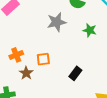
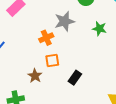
orange cross: (16, 55) -> (46, 38), moved
black rectangle: (75, 73) -> (75, 78), moved

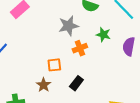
orange cross: (46, 38) -> (80, 48), moved
brown star: (35, 76) -> (44, 85), moved

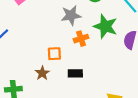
green star: (103, 35) -> (105, 26), size x1.6
black rectangle: (76, 83) -> (75, 73), turned 48

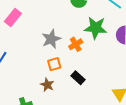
gray star: (71, 15) -> (51, 39), moved
black rectangle: (75, 73) -> (78, 78), turned 56

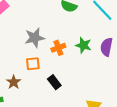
green star: (96, 28) -> (83, 45), moved, size x0.7
brown star: (47, 85) -> (14, 82), moved

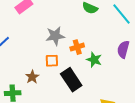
green star: (83, 45) -> (94, 60), moved
black rectangle: (54, 82) -> (71, 80), size x1.6

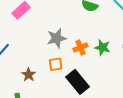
green star: (94, 60) -> (102, 47), moved
brown star: (32, 77) -> (29, 75), moved

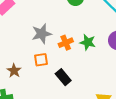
black rectangle: (78, 82) -> (63, 77), size x0.7

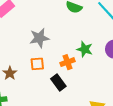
orange cross: (66, 43) -> (67, 62), moved

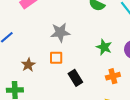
orange cross: (67, 62) -> (113, 76), moved

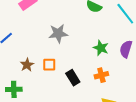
orange square: (56, 58) -> (49, 65), moved
orange cross: (113, 76) -> (101, 75), moved

